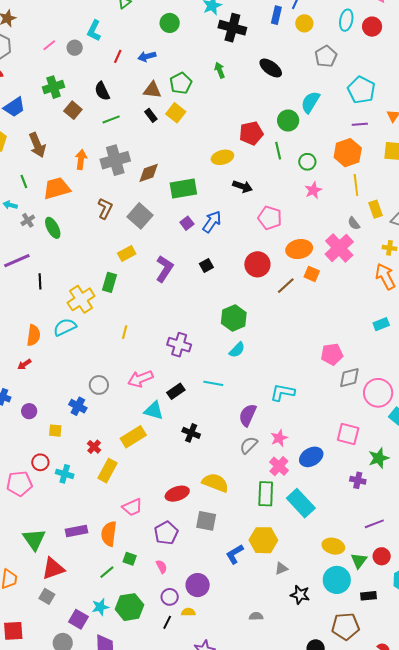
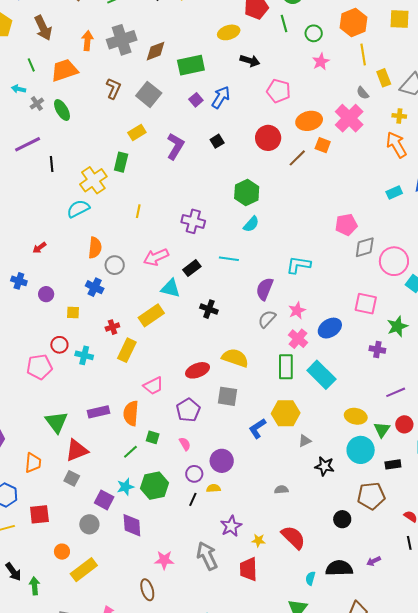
orange semicircle: (33, 335) -> (95, 248), moved
red cross: (94, 447) -> (112, 327), turned 32

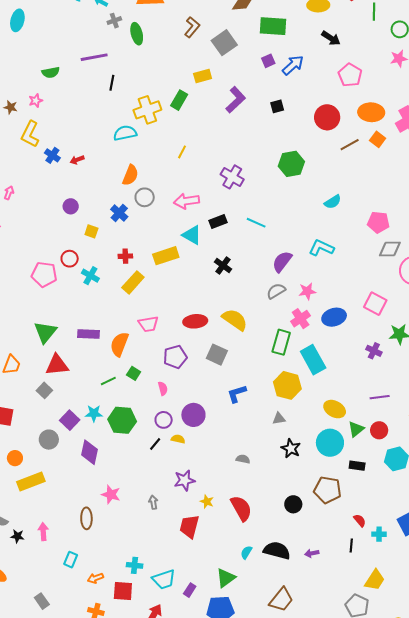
cyan semicircle: (251, 224) -> (333, 202), moved
blue cross: (19, 281) -> (52, 155), moved
yellow hexagon: (286, 413) -> (287, 385), moved
gray arrow: (207, 556) -> (153, 502), size x0.5

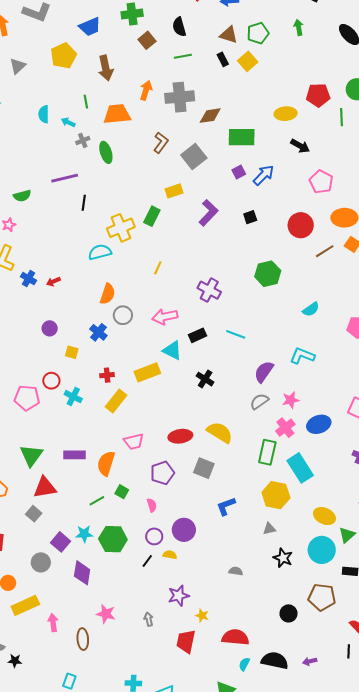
red semicircle: (241, 508) -> (235, 637), moved, turned -52
pink arrow: (43, 532) -> (53, 623), moved

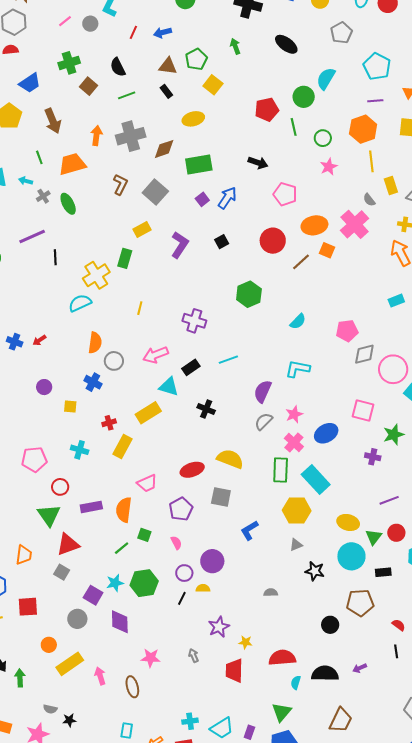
yellow square: (248, 61) -> (213, 85), moved
yellow ellipse: (286, 114) -> (193, 119), moved
cyan line: (236, 334) -> (228, 360), turned -30
red circle: (51, 381) -> (60, 487), moved

